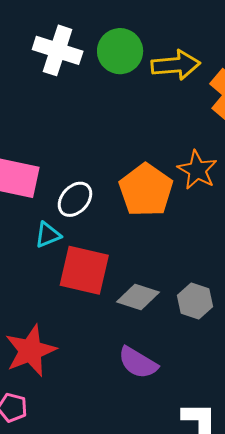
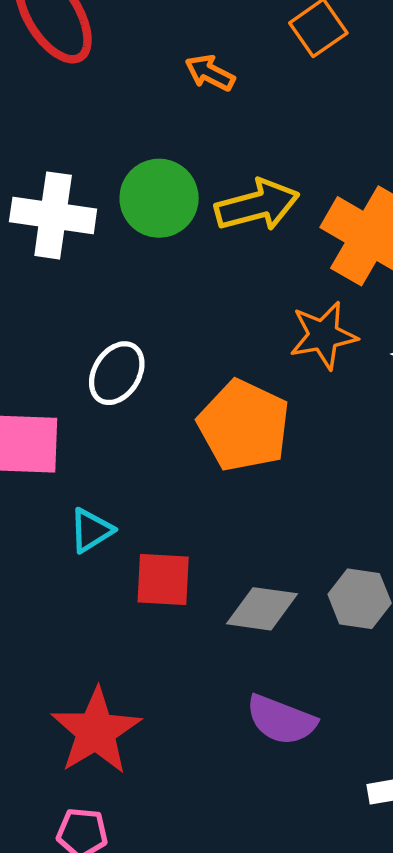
orange star: (197, 170) -> (323, 335), moved, turned -30
white ellipse: (75, 199) -> (117, 373), moved
red square: (84, 270) -> (163, 579), size x0.7

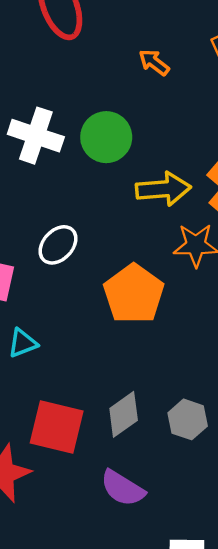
yellow arrow: (257, 205) -> (163, 189), moved
red square: (163, 579) -> (57, 427), moved, size x1.4
gray diamond: (262, 609) -> (124, 414), turned -54

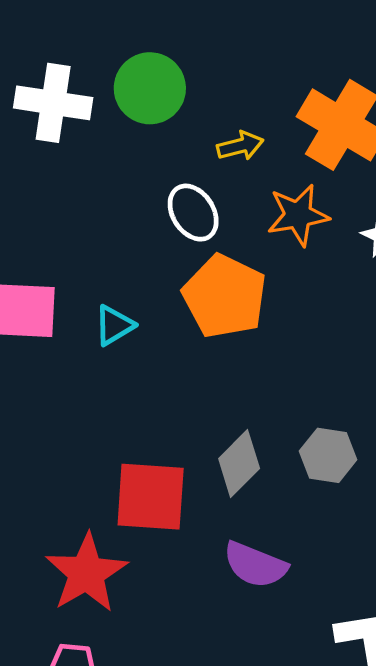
yellow arrow: (163, 189) -> (240, 146), size x0.6
white ellipse: (58, 245) -> (193, 213), moved, turned -66
cyan triangle: (23, 343) -> (114, 325), moved

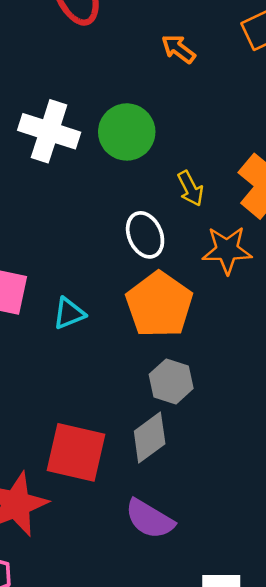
yellow arrow: (240, 146) -> (190, 188), turned 68
gray hexagon: (328, 455) -> (171, 381), moved

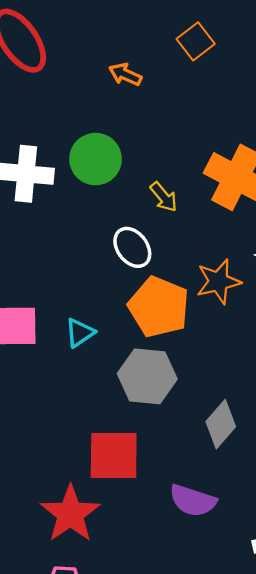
orange star: (227, 250) -> (218, 282), moved
gray hexagon: (171, 381) -> (147, 376), moved, size x1.4
gray diamond: (150, 437) -> (221, 424), moved

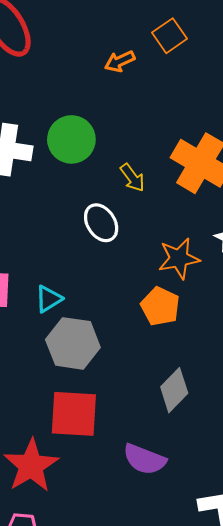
orange arrow: (125, 74) -> (120, 61), moved, turned -52
orange pentagon: (159, 307) -> (160, 306), moved, size x0.7
gray hexagon: (147, 376) -> (73, 343), moved

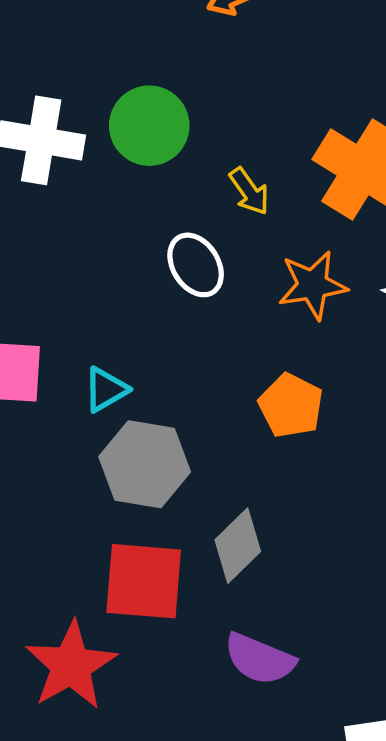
orange star: (179, 258) -> (313, 285), moved
gray diamond: (174, 390) -> (238, 546), moved

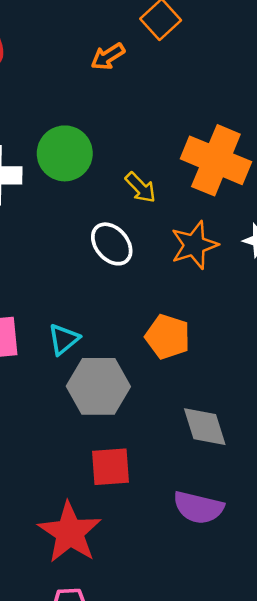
orange pentagon: (291, 406) -> (168, 337), moved
gray diamond: (238, 546) -> (205, 427), moved, turned -54
red square: (144, 581) -> (110, 467), size x0.7

